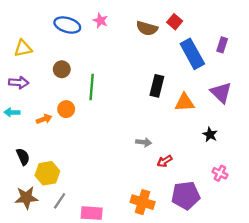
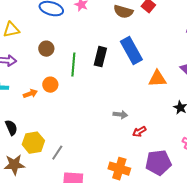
blue rectangle: (192, 54) -> (131, 51), moved
black rectangle: (157, 86) -> (100, 57), moved
gray line: (60, 201) -> (57, 153), moved

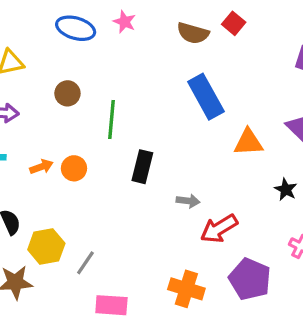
black rectangle: (100, 57) -> (142, 167), moved
orange circle: (50, 85) -> (74, 168), moved
red arrow: (139, 132) -> (219, 229), size x1.6
purple pentagon: (158, 163) -> (250, 279), turned 30

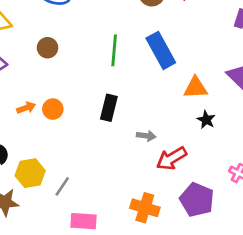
green line: (111, 119) -> (114, 50), moved
black star: (286, 189) -> (206, 120), moved

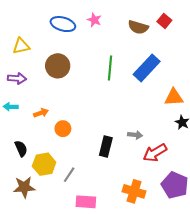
brown circle: (48, 48) -> (58, 66), size x1.5
blue rectangle: (161, 50) -> (147, 68), turned 72
black rectangle: (109, 108) -> (106, 146), moved
orange circle: (53, 109) -> (63, 129), moved

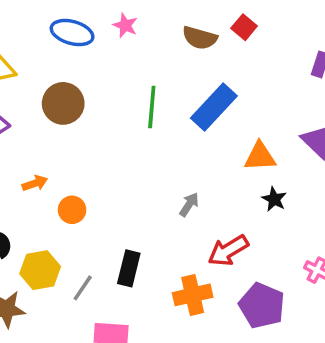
gray arrow: (135, 135) -> (189, 204), moved, turned -64
black rectangle: (106, 146) -> (129, 268), moved
orange cross: (134, 191) -> (193, 295), moved, turned -30

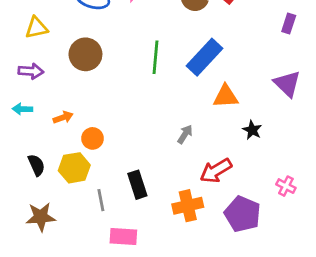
orange triangle: (260, 157) -> (226, 96), moved
black rectangle: (129, 268) -> (137, 185), turned -32
yellow hexagon: (40, 270) -> (74, 168), moved
gray line: (83, 288) -> (101, 200), turned -45

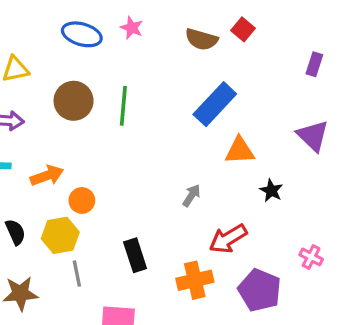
green line: (156, 57) -> (123, 106), moved
orange arrow: (63, 117) -> (47, 176), size x1.4
gray line: (101, 200) -> (77, 274), moved

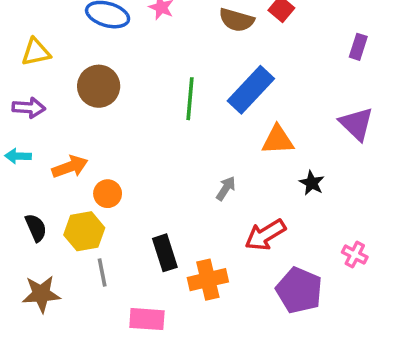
green line: (123, 106) -> (190, 99), moved
orange cross: (195, 280) -> (208, 280), moved

